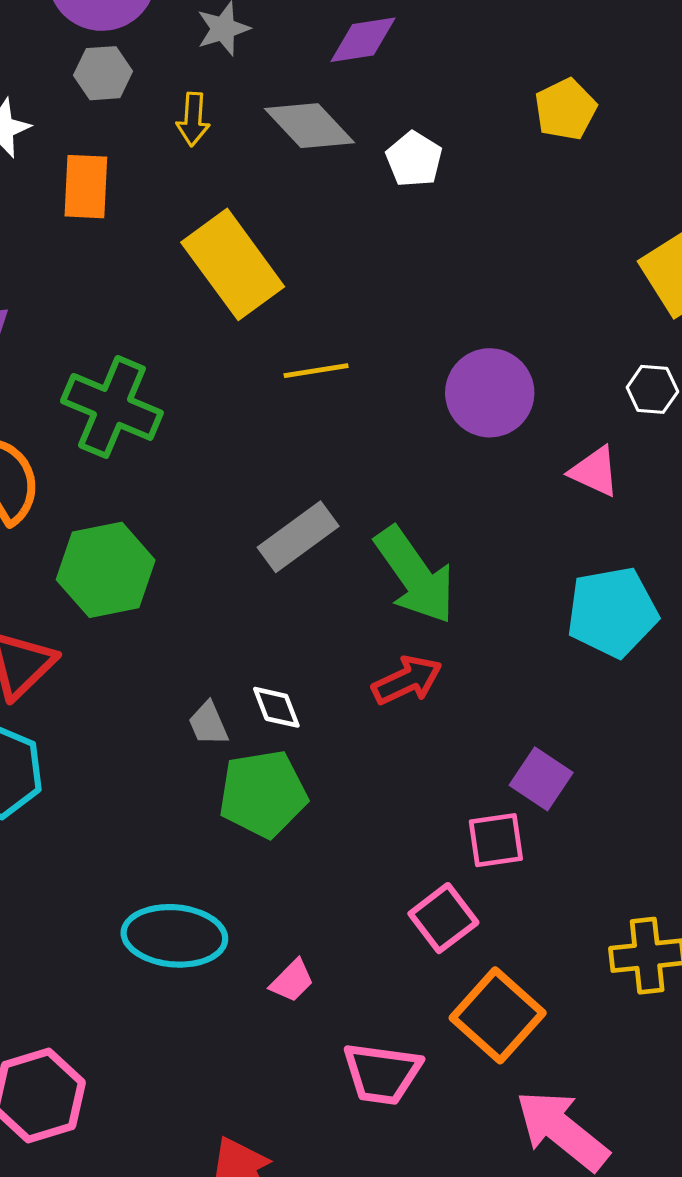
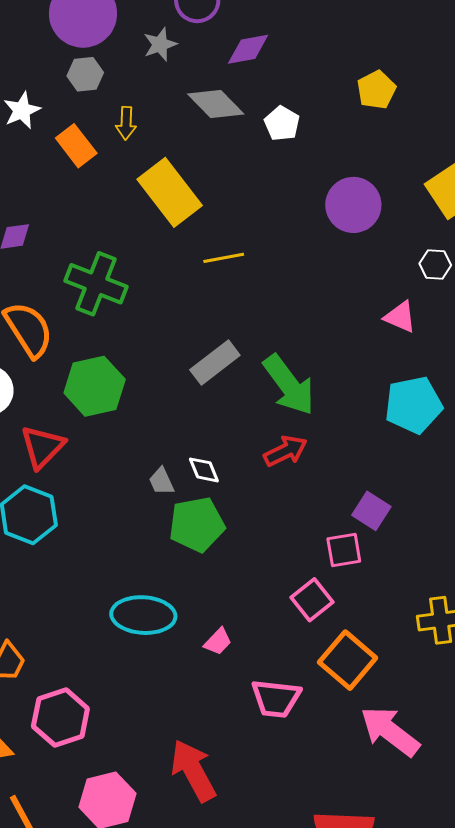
yellow arrow: (193, 119) -> (126, 123), moved
orange rectangle: (86, 187) -> (76, 146), turned -39
purple circle: (490, 393) -> (353, 205), moved

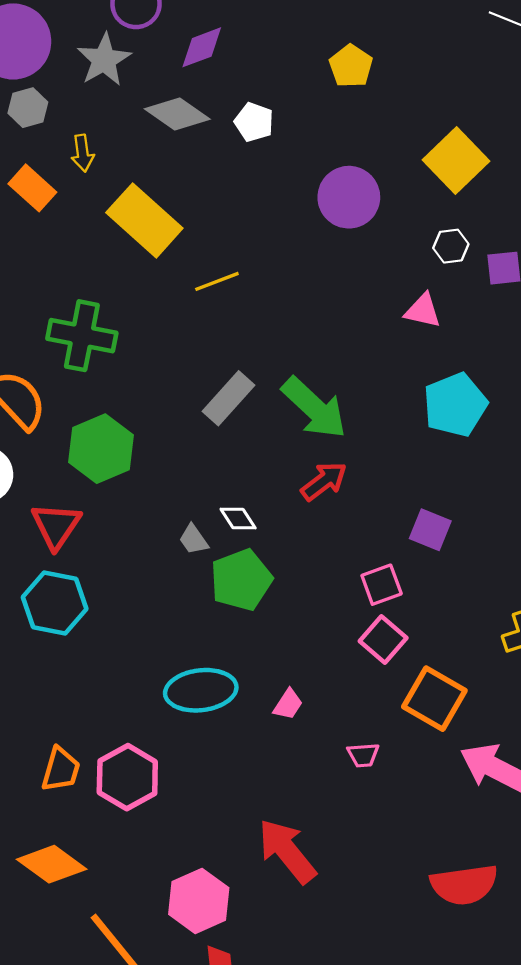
gray star: (160, 44) -> (104, 60), size x1.4
pink square: (344, 550) -> (382, 585), moved
pink trapezoid: (276, 698) -> (363, 755), size x0.6
pink hexagon: (60, 717) -> (127, 777), moved

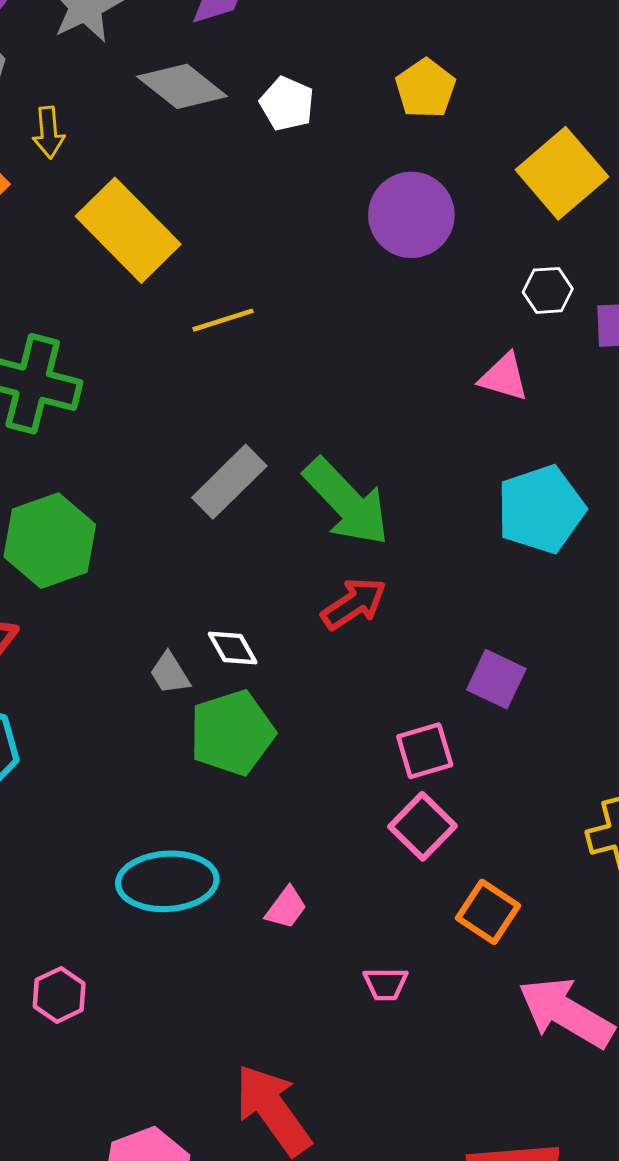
yellow pentagon: (351, 66) -> (425, 88), moved
orange square: (434, 699) -> (488, 912), size x0.7
pink hexagon: (127, 777) -> (59, 995), size x0.6

